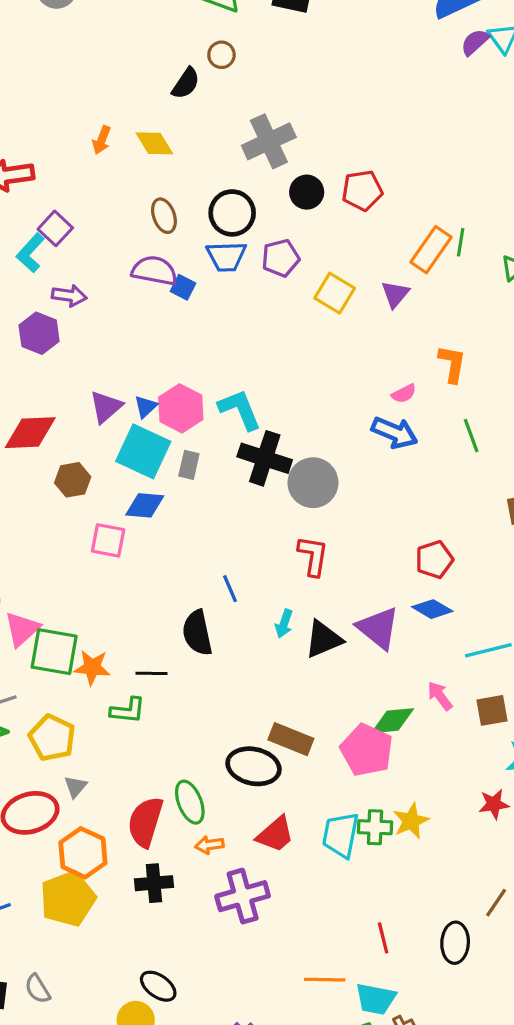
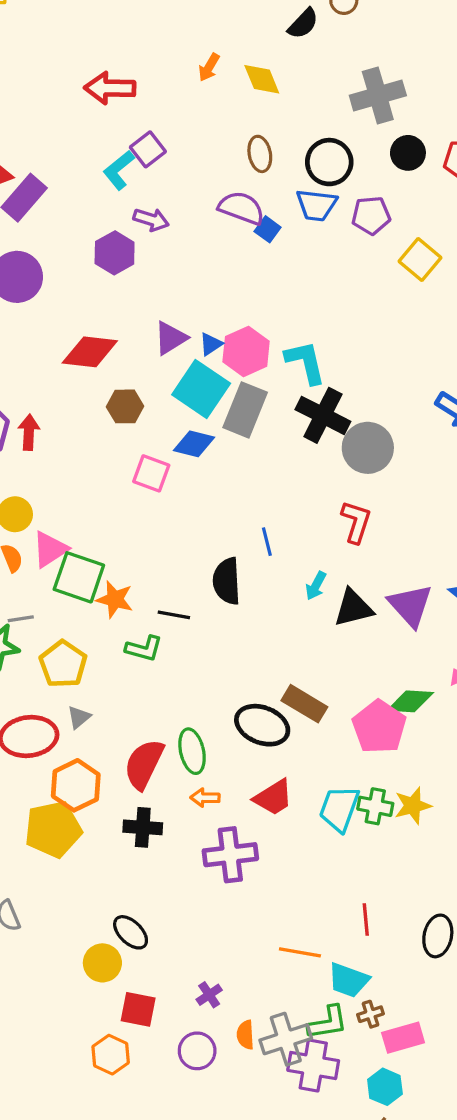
gray rectangle: (189, 465) -> (245, 410), size x1.8

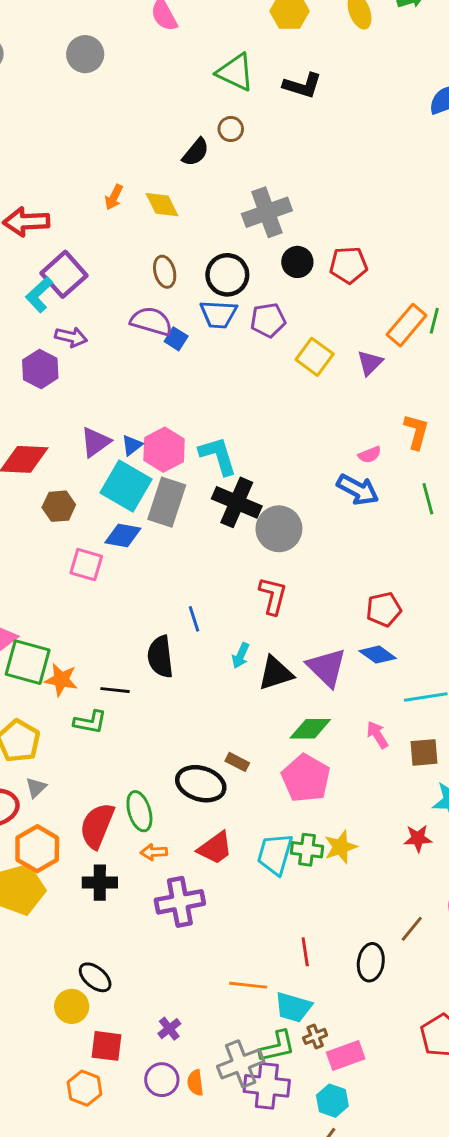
purple square: (148, 149) -> (64, 274), size x1.4
green diamond: (410, 701) -> (310, 729), moved
brown rectangle: (304, 704) -> (237, 762), size x0.6
orange semicircle: (245, 1035) -> (195, 1083), moved

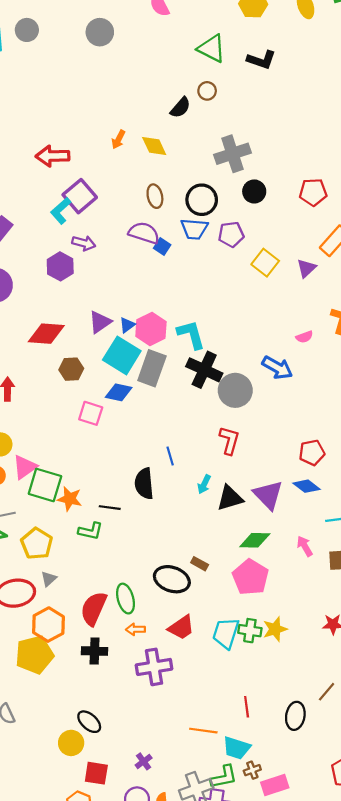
red pentagon: (348, 265) -> (313, 192), moved
blue arrow: (358, 490) -> (277, 368), moved

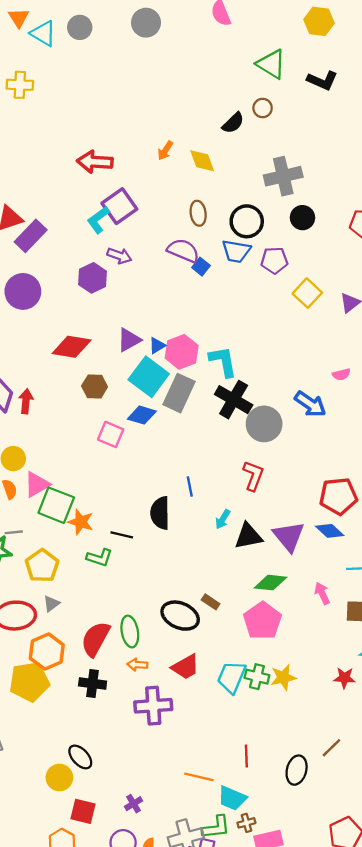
gray circle: (100, 32) -> (146, 23), moved
red pentagon: (312, 453) -> (338, 496), size x1.4

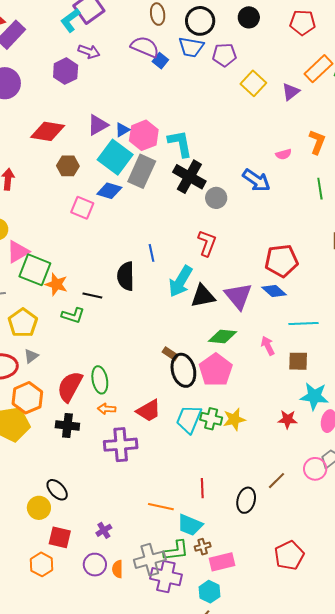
gray circle: (264, 424) -> (216, 198), size x0.7
cyan arrow: (223, 519) -> (180, 281), size x1.8
black ellipse: (180, 616) -> (183, 370), moved, turned 52

